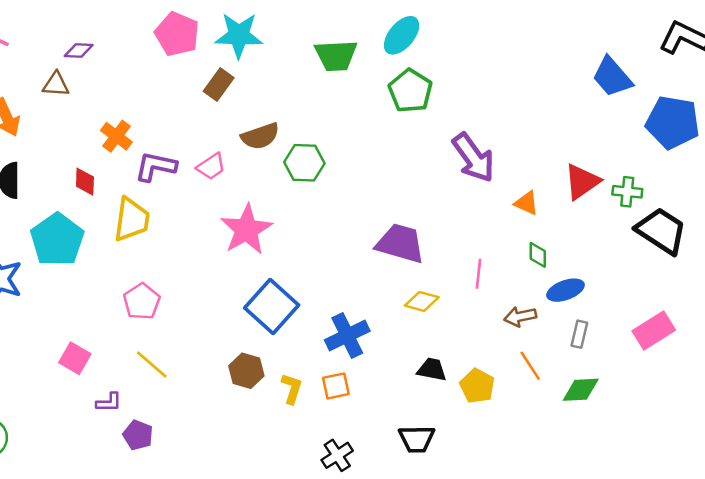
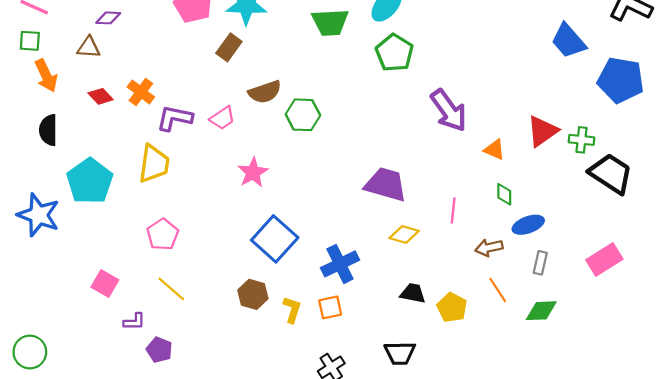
red diamond: (85, 182) -> (101, 96), moved, turned -45
pink star: (246, 230) -> (253, 172), size x0.7

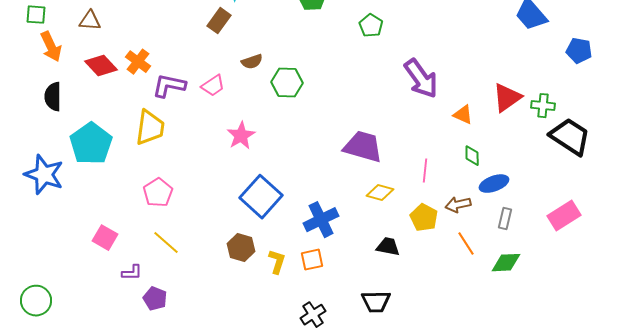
green pentagon: (394, 53) -> (371, 26), size x0.7
blue pentagon: (621, 80) -> (579, 51), size x0.6
brown semicircle: (265, 92) -> (252, 62), size x0.7
red diamond: (101, 96) -> (101, 66), size x1.4
yellow pentagon: (452, 307) -> (424, 218), moved

